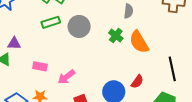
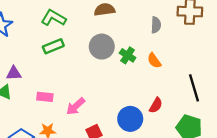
gray semicircle: (128, 11) -> (156, 25), moved
gray circle: (79, 26) -> (102, 47), moved
orange semicircle: (139, 42) -> (154, 61), size x0.6

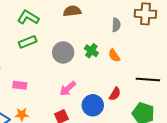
gray circle: (102, 47) -> (63, 52), moved
black line: (194, 88) -> (148, 79), turned -70
pink arrow: (76, 106) -> (68, 89), moved

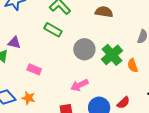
green rectangle: (28, 42) -> (53, 30), turned 36
green cross: (91, 51) -> (112, 55), size x1.5

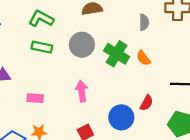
gray circle: (84, 49) -> (82, 45), moved
pink arrow: (79, 85) -> (82, 91), moved, turned 126

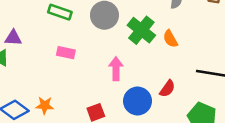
pink arrow: (82, 91) -> (116, 69), moved
pink rectangle: (35, 98) -> (66, 53), moved

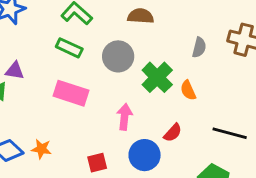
pink rectangle: (66, 53) -> (71, 93), size x1.6
red semicircle: (167, 89) -> (173, 133), moved

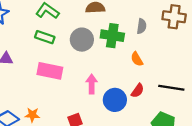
green cross: (157, 77) -> (112, 36), moved, turned -30
red semicircle: (173, 133) -> (138, 91), moved
blue circle: (145, 155) -> (115, 100), moved

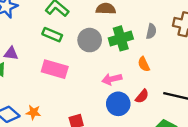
green cross: (112, 36) -> (121, 38), turned -30
pink arrow: (92, 84) -> (112, 79), moved, turned -108

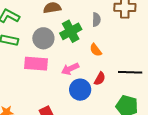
pink rectangle: (55, 69) -> (36, 64), moved

